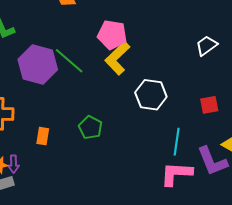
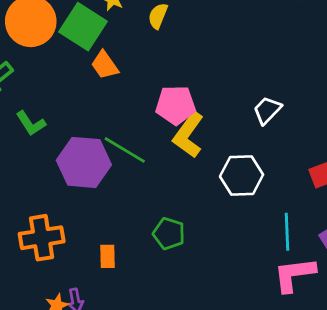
white trapezoid: (207, 46) -> (267, 110), moved

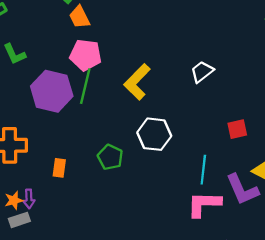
pink pentagon: (176, 105) -> (85, 55), moved
green line: (125, 150) -> (85, 86), turned 64
white hexagon: (242, 176) -> (154, 134), moved

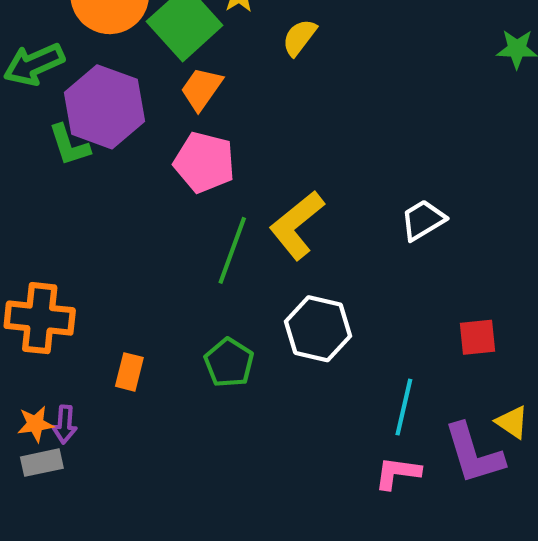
orange trapezoid: (80, 17) -> (201, 89), turned 55
green line: (85, 86) -> (232, 250), moved
purple hexagon: (52, 91) -> (104, 107), moved
pink L-shape: (204, 204) -> (398, 473), size x0.7

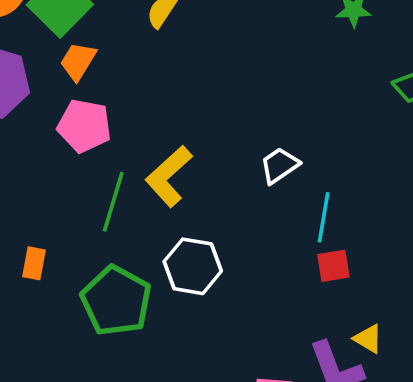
green pentagon: (229, 363) -> (116, 301), size x1.6
orange rectangle: (129, 372) -> (34, 263), moved
cyan line: (404, 407) -> (324, 217), moved

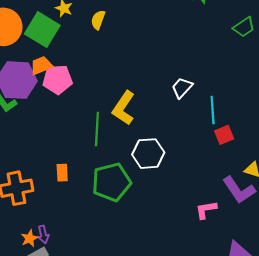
orange trapezoid: (78, 61) -> (41, 65), moved, turned 50
pink pentagon: (84, 126) -> (57, 80), moved
green pentagon: (116, 301) -> (111, 182), turned -30

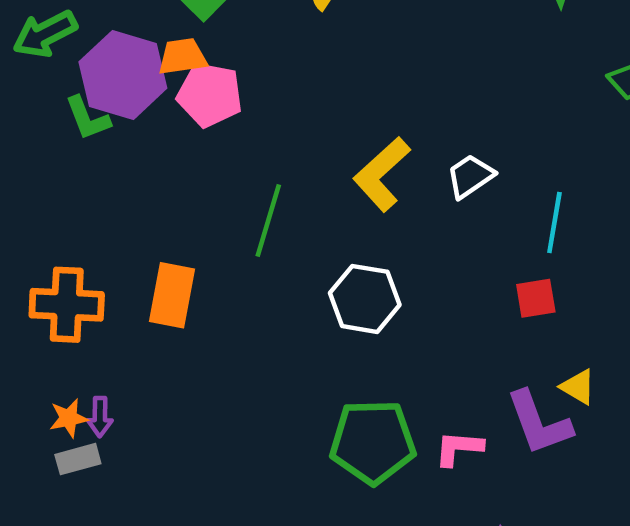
yellow L-shape: (124, 108) -> (382, 174), moved
cyan line: (213, 110) -> (554, 222), moved
orange rectangle: (62, 173) -> (172, 295), size x1.6
green pentagon: (111, 182) -> (373, 442), moved

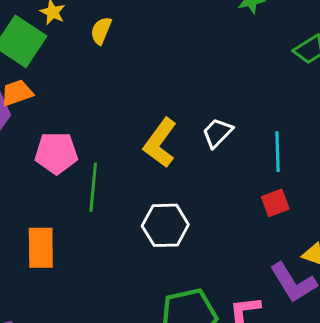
pink pentagon: (210, 95) -> (56, 153), moved

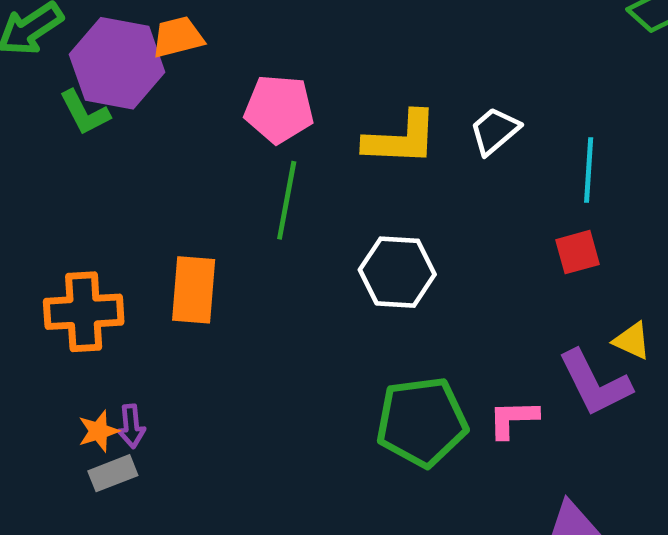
yellow L-shape: (160, 143) -> (401, 139), turned -129
pink pentagon: (56, 153) -> (279, 109), moved

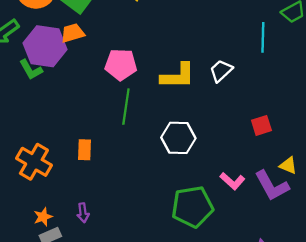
cyan line: (589, 170) -> (263, 37), moved
orange rectangle: (194, 290) -> (84, 150), size x0.7
orange cross: (84, 312) -> (34, 162), turned 36
pink L-shape: (513, 419) -> (232, 181), moved, turned -135
purple arrow: (131, 426) -> (83, 213), moved

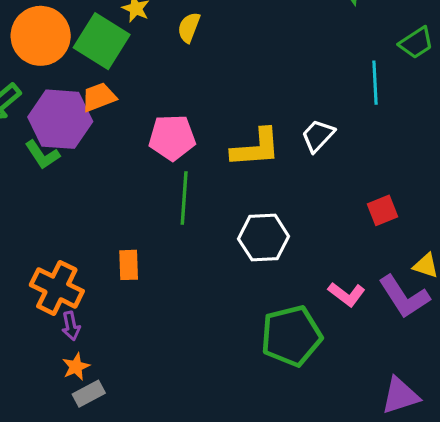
purple arrow: (83, 213) -> (71, 326), moved

